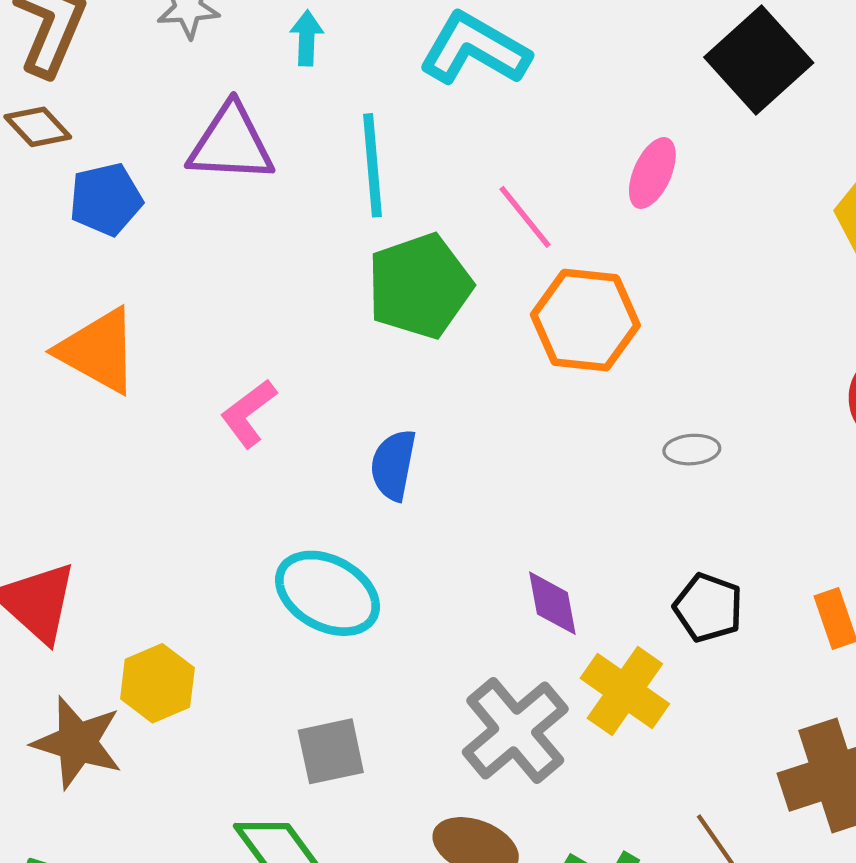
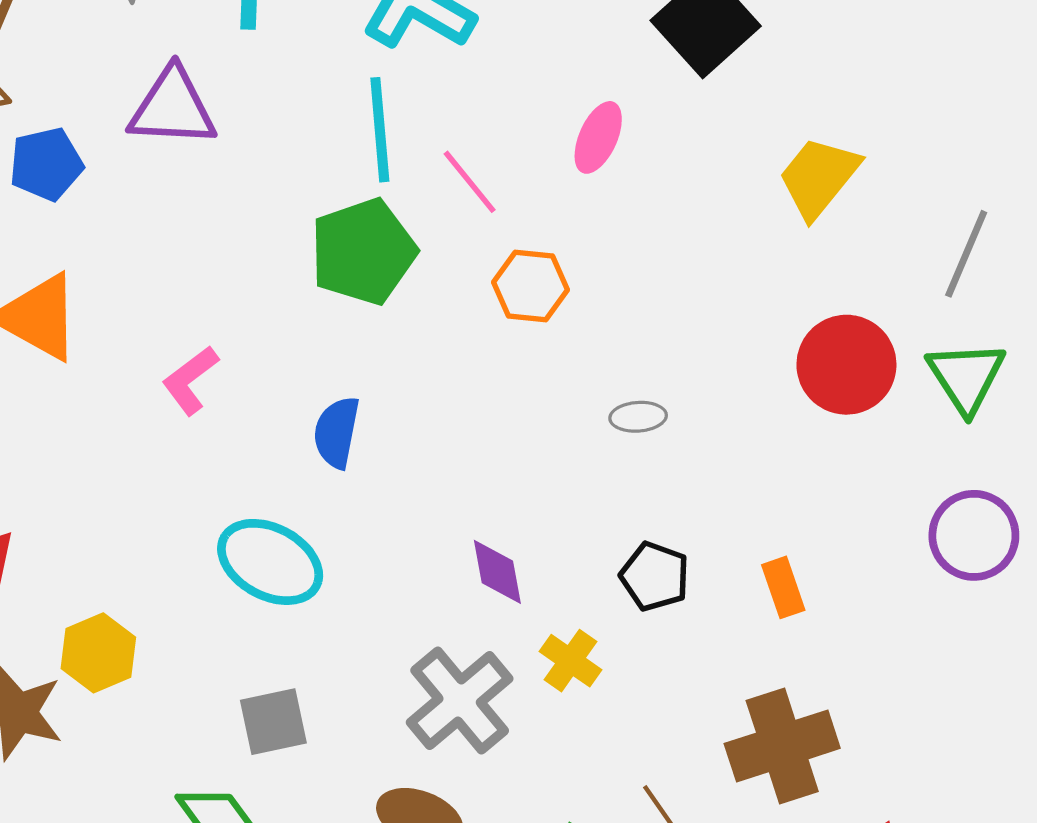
cyan line: (372, 165) -> (380, 130), moved
orange hexagon: (585, 320) -> (531, 286), size x0.7
yellow cross: (625, 691) -> (570, 661), size x0.7

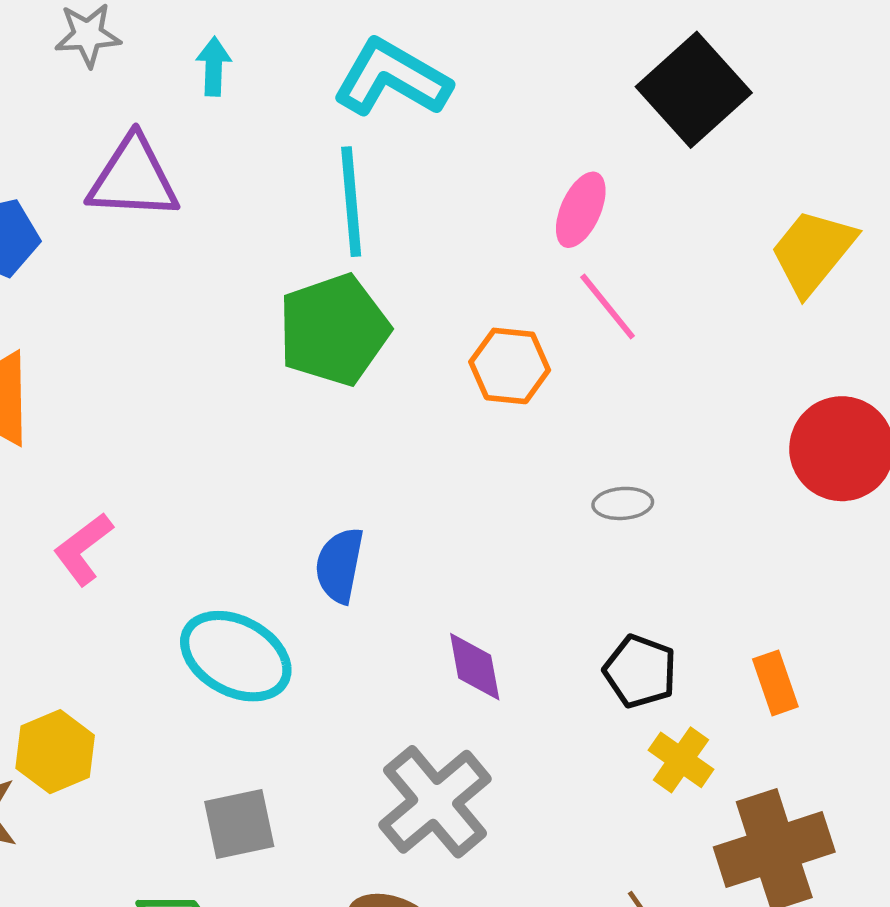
pink line: (470, 182) -> (608, 307), moved
pink L-shape: (190, 380) -> (83, 549), moved
blue semicircle: (337, 432) -> (340, 565), moved
yellow cross: (570, 661) -> (681, 760), moved

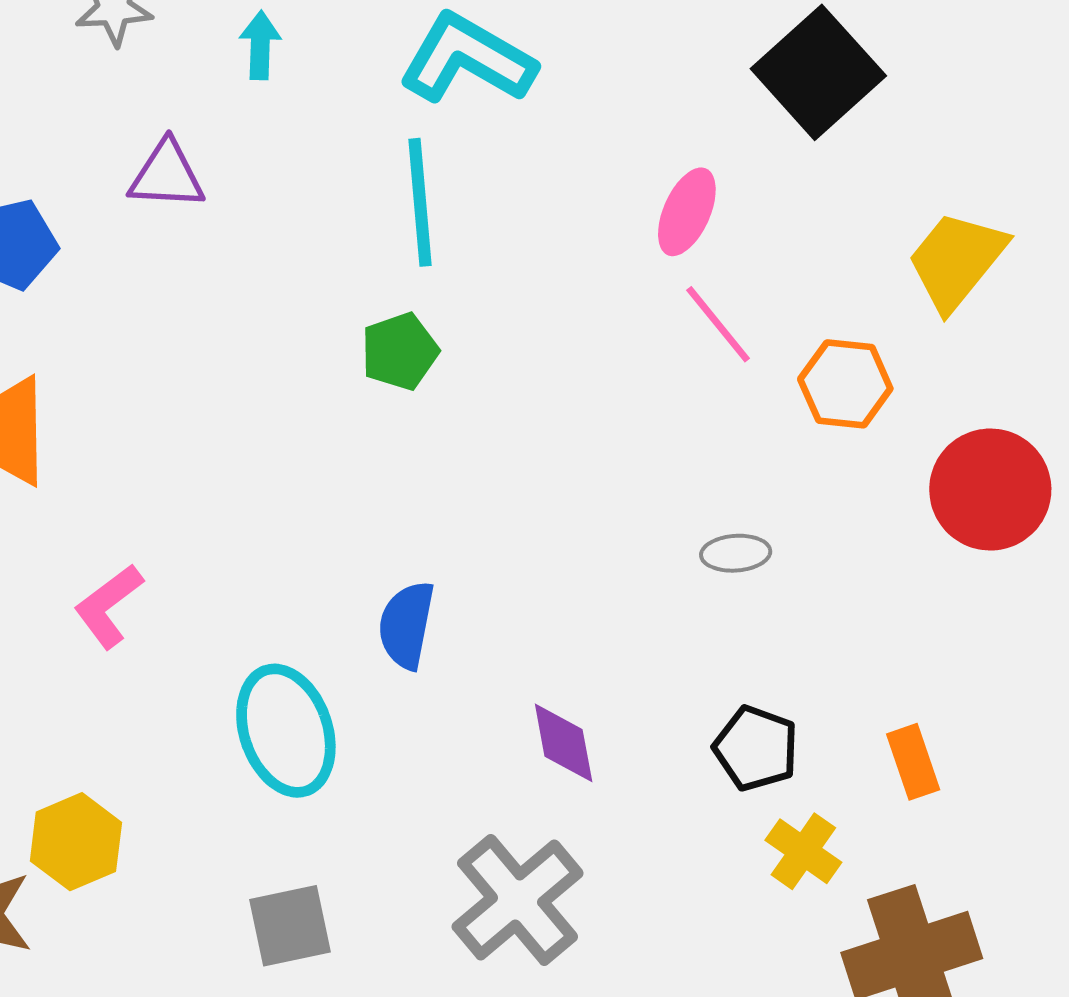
purple triangle: (133, 178) -> (167, 175), size x0.7
green pentagon: (334, 330) -> (400, 351), size x0.6
orange hexagon: (510, 366) -> (845, 384), moved
cyan ellipse: (236, 656) -> (286, 731), turned 43

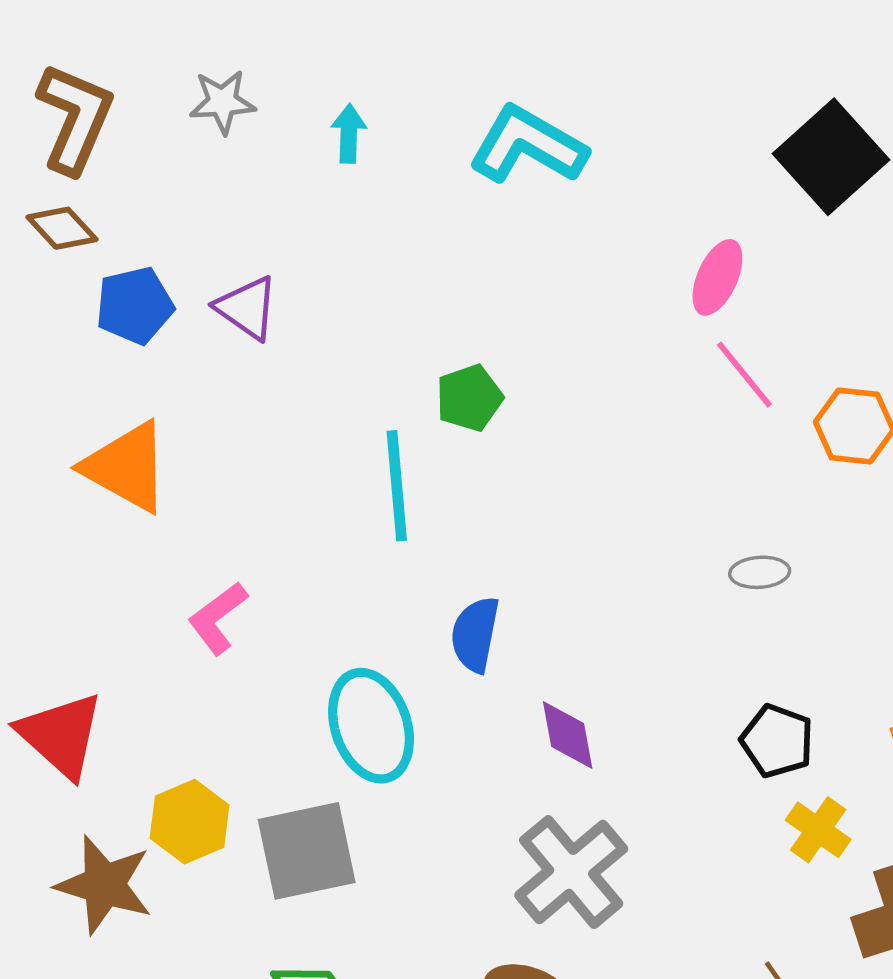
purple triangle: (167, 175) -> (247, 308), moved, turned 32
cyan line: (420, 202) -> (397, 486), moved
purple diamond: (564, 743) -> (568, 735), moved
gray square: (290, 926) -> (307, 851), moved, size x1.4

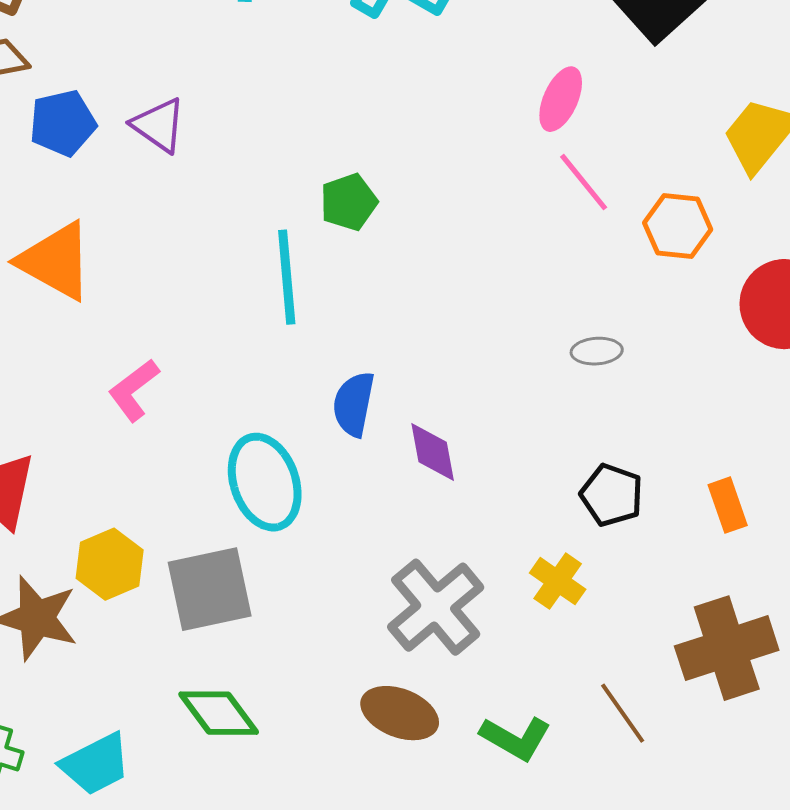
purple diamond: (568, 735) -> (433, 452), moved
yellow cross: (818, 830) -> (558, 581), moved

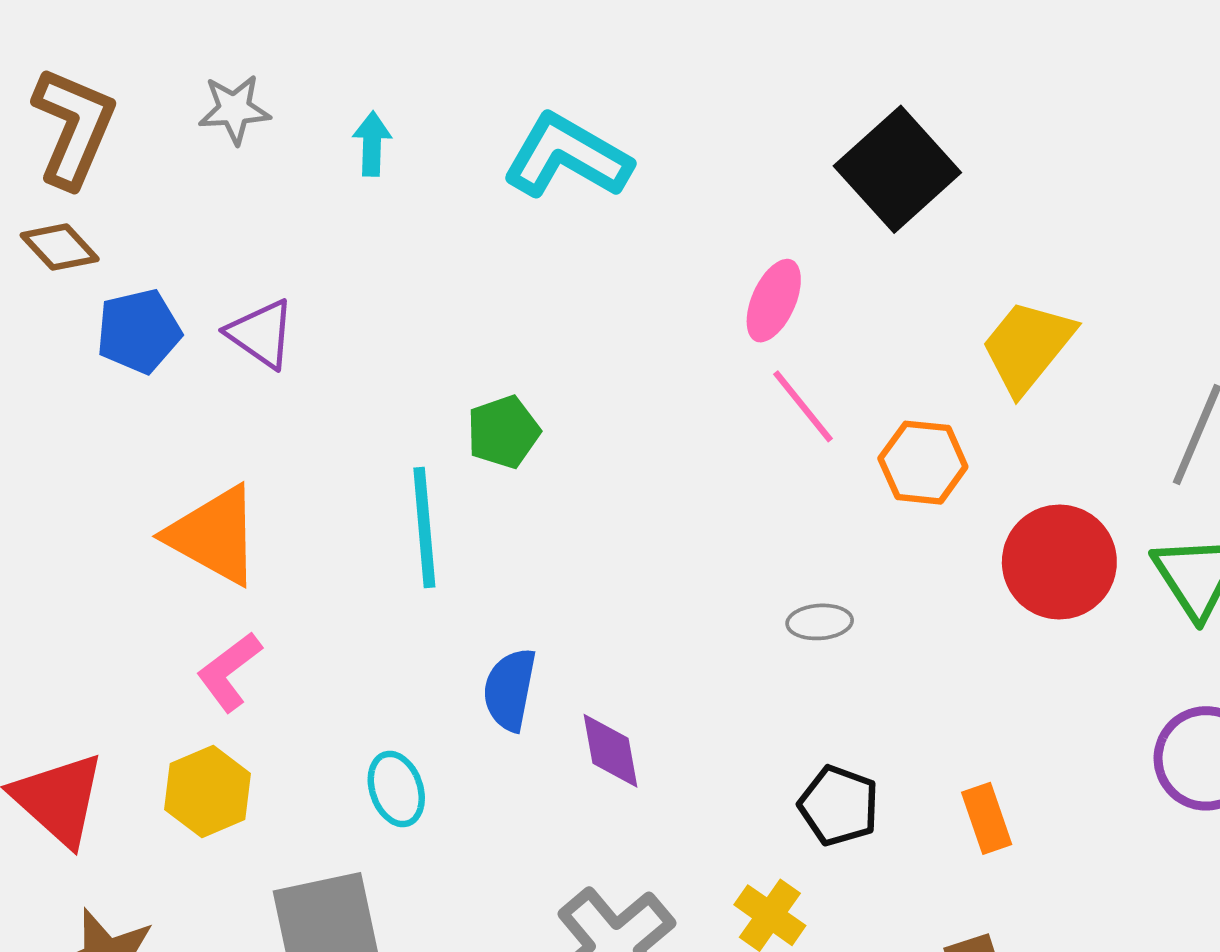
orange triangle: (56, 261) -> (214, 535), moved
cyan ellipse: (265, 482) -> (396, 789), size x0.6
yellow hexagon: (110, 564) -> (208, 792), moved

